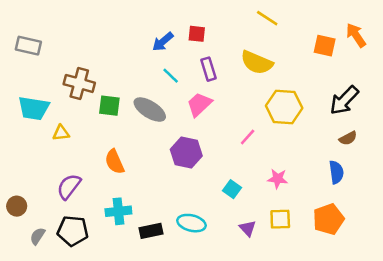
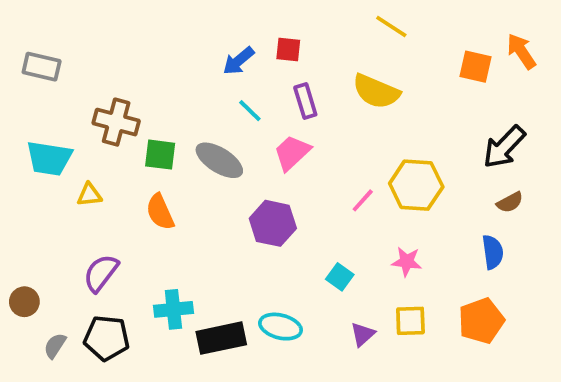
yellow hexagon: (284, 107) -> (416, 185), moved
orange semicircle: (115, 162) -> (160, 212), moved
purple triangle: (248, 228) -> (363, 334), turned 30
black rectangle: (151, 231) -> (221, 338), size x1.4

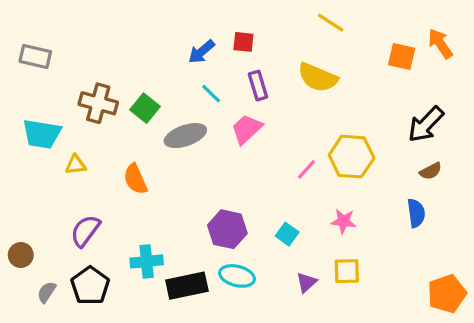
green square: (160, 155) -> (145, 108), moved, turned 32
gray ellipse: (219, 160) -> (185, 136), turned -51
purple hexagon: (273, 223) -> (227, 229), moved
orange pentagon: (481, 321) -> (447, 294), moved
black pentagon: (107, 338) -> (90, 286), turned 30

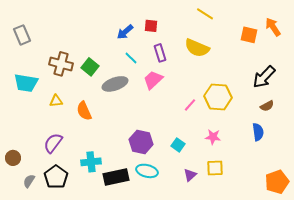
gray rectangle: (35, 56) -> (22, 35), turned 54
yellow triangle: (76, 165) -> (56, 101), moved

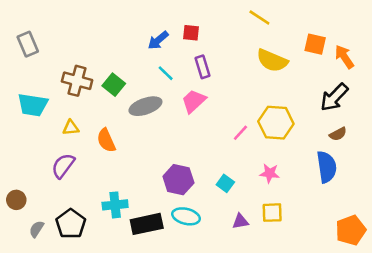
orange arrow: (273, 27) -> (344, 57), moved
yellow semicircle: (197, 48) -> (272, 61), moved
blue semicircle: (258, 132) -> (327, 167), size x1.4
purple semicircle: (53, 143) -> (63, 166), moved
purple triangle: (190, 175) -> (240, 221), turned 32

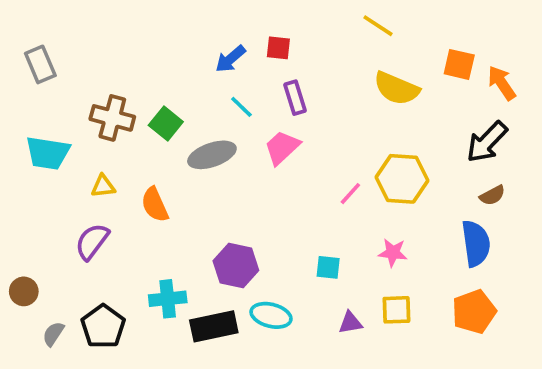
purple hexagon: (178, 180) -> (236, 266), moved
cyan square: (225, 183) -> (328, 267), turned -30
orange pentagon: (351, 230) -> (474, 312), moved

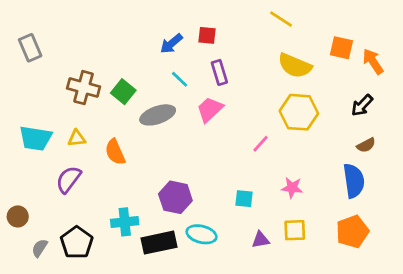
black arrow: (487, 142) -> (362, 105), size x0.7
cyan trapezoid: (48, 153) -> (36, 138), moved
yellow hexagon: (402, 179) -> (299, 112), moved

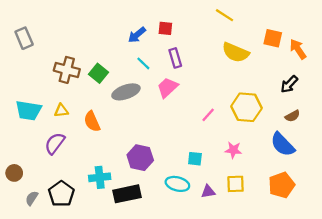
yellow hexagon: (299, 112) -> (246, 107), moved
blue semicircle: (354, 181) -> (283, 144), turned 144
cyan ellipse: (202, 234) -> (177, 184), moved

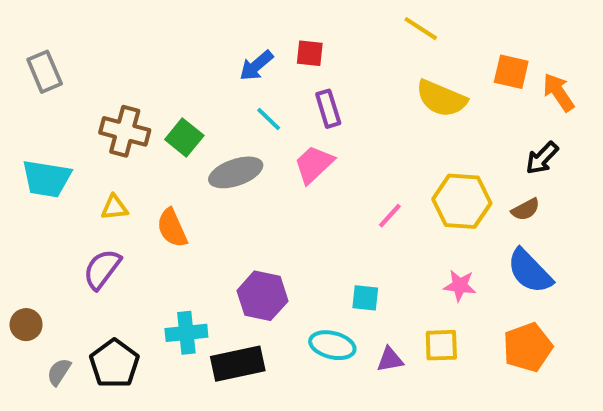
cyan trapezoid: (28, 111) -> (47, 179), moved
brown semicircle: (292, 116) -> (526, 209), moved
pink star: (233, 150) -> (460, 286), moved

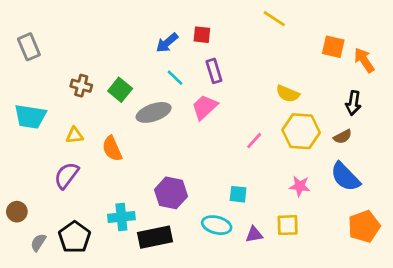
yellow semicircle: (441, 98) -> (288, 94), moved, size x0.7
brown cross: (125, 131) -> (81, 86), size x0.7
black arrow: (542, 158) -> (353, 103), turned -35
orange pentagon: (528, 347) -> (364, 226), moved

